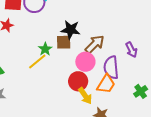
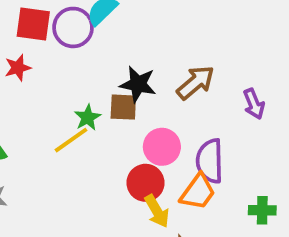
brown arrow: (95, 44) -> (196, 83), moved
purple arrow: (131, 50) -> (254, 104), moved
green cross: (141, 91) -> (262, 210), turned 32

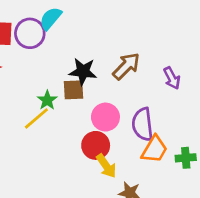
orange trapezoid: (198, 192) -> (154, 149), moved

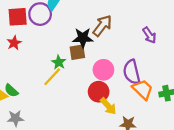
brown arrow: (126, 66) -> (102, 26), moved
orange trapezoid: (154, 149) -> (143, 90), turned -70

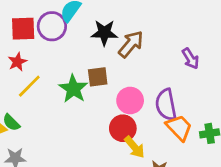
black star: (83, 38) -> (104, 33), moved
green star: (59, 62) -> (73, 89), size x1.5
yellow line: (52, 77) -> (29, 86), moved

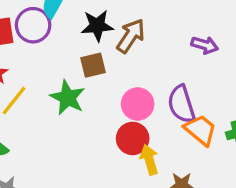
purple arrow: (190, 59) -> (205, 45), turned -35
brown square: (98, 77) -> (93, 65), moved
yellow arrow: (134, 147) -> (149, 160), turned -150

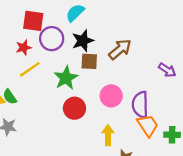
purple circle: (33, 25) -> (52, 39), moved
black star: (97, 26) -> (83, 41), moved, turned -30
red circle: (133, 138) -> (74, 108), moved

